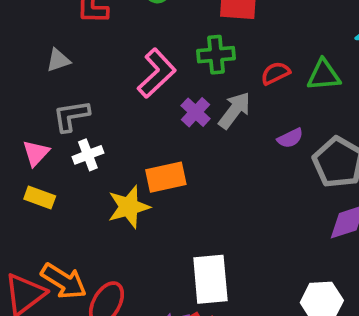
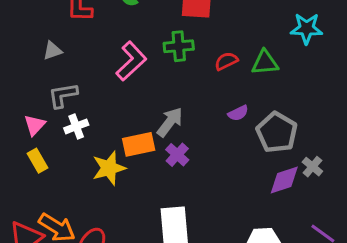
gray arrow: (235, 110) -> (170, 122), moved
purple cross: (196, 112) -> (177, 155), moved
yellow rectangle: (40, 198) -> (38, 161), turned 40

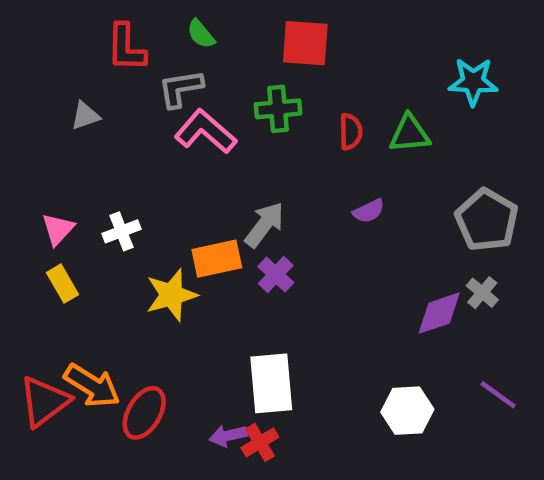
pink L-shape: (131, 61) -> (205, 132), turned -96
red semicircle: (226, 61) -> (351, 132), turned 115
gray L-shape: (63, 95) -> (180, 88), moved
gray pentagon: (277, 132) -> (487, 220), moved

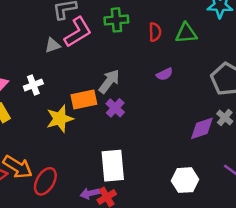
gray triangle: (85, 116) -> (53, 45), moved
pink L-shape: (205, 132) -> (78, 32), turned 108

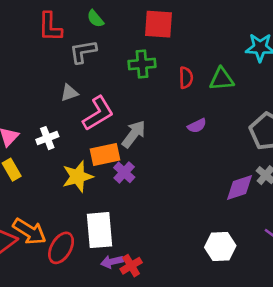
pink L-shape: (78, 32) -> (98, 113), moved
purple cross: (115, 108) -> (124, 172), moved
white rectangle: (113, 166) -> (99, 230), moved

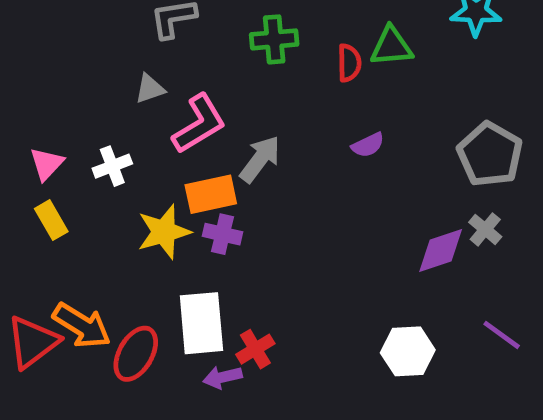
green triangle: (222, 79) -> (391, 46), moved
purple cross: (124, 172) -> (223, 234), moved, turned -30
red cross: (131, 266) -> (255, 349), moved

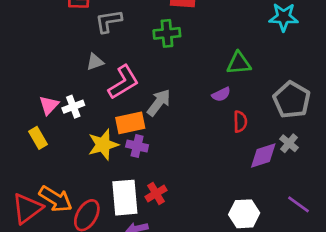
green triangle: (391, 46) -> (239, 63), moved
red semicircle: (349, 63) -> (240, 122), moved
pink triangle: (47, 164) -> (49, 105), moved
red cross: (255, 349) -> (156, 193), moved

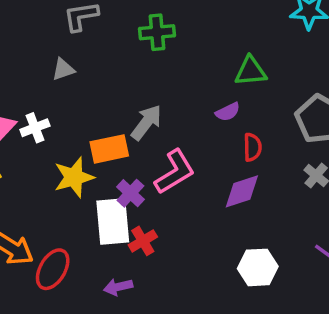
pink L-shape: (123, 82) -> (175, 172), moved
purple cross: (137, 146) -> (130, 193), moved, turned 30
purple diamond: (263, 155) -> (242, 191), moved
white rectangle: (125, 198) -> (113, 221), moved

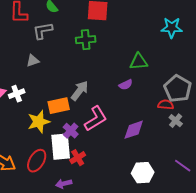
red semicircle: (252, 147) -> (166, 105), moved, turned -84
red ellipse: (53, 269) -> (37, 161), moved

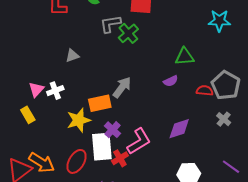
gray L-shape: (43, 31) -> (110, 24), moved
green cross: (86, 40) -> (128, 33), turned -36
red semicircle: (166, 105) -> (205, 91), moved
pink L-shape: (96, 119) -> (139, 141), moved

